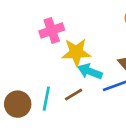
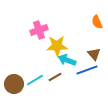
cyan line: (46, 99) -> (35, 80), turned 48

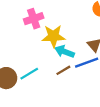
brown line: (55, 77) -> (63, 70), moved

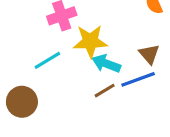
cyan line: (29, 74) -> (47, 60), moved

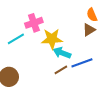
brown triangle: (149, 54) -> (89, 30), moved, turned 40
cyan line: (47, 60) -> (16, 39), moved

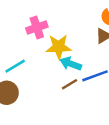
cyan line: (16, 39) -> (15, 66), moved

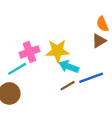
pink cross: (37, 27) -> (29, 52), moved

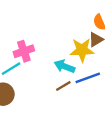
yellow star: (58, 51) -> (82, 50), moved

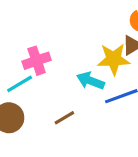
brown line: (63, 86) -> (64, 118), moved

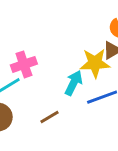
cyan arrow: (91, 81) -> (74, 83), turned 95

